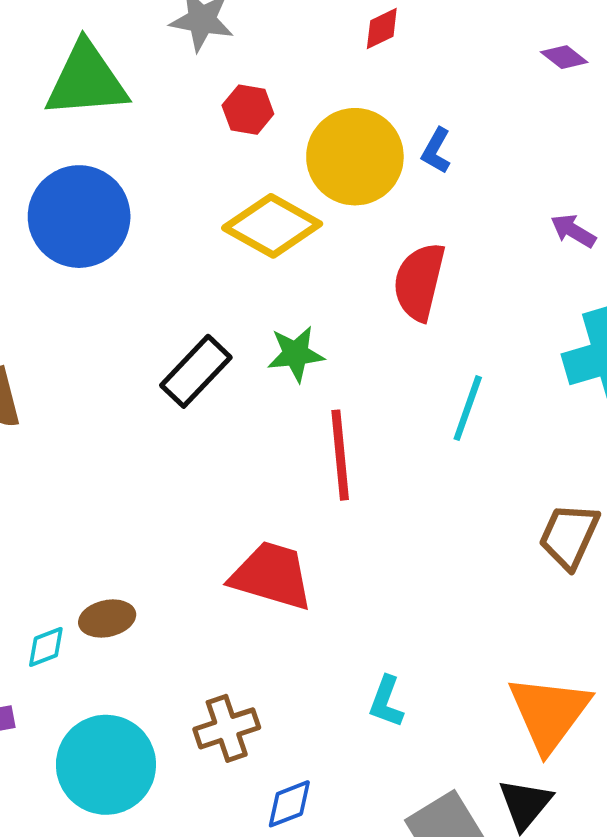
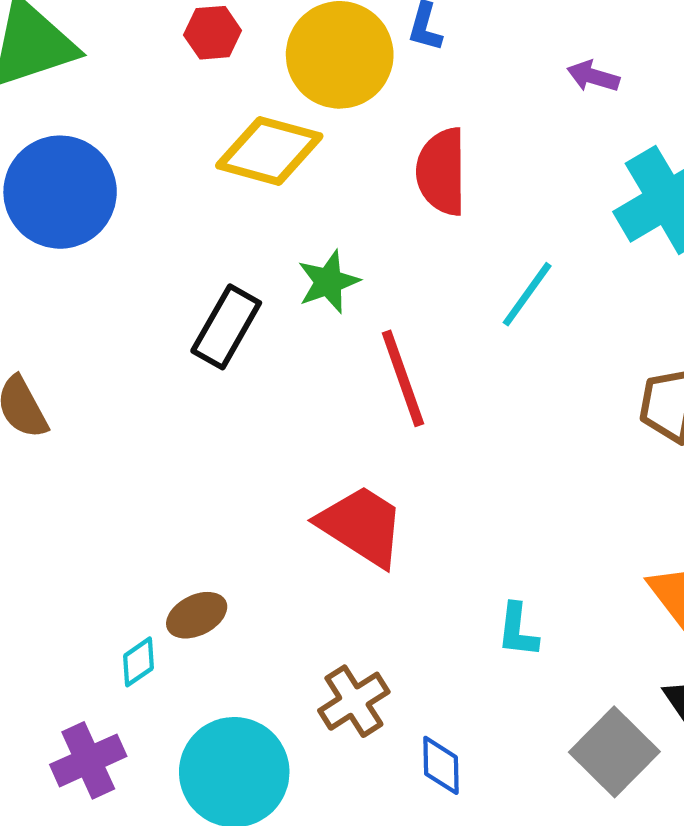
cyan line: (468, 408) -> (527, 294), turned 30
red trapezoid: (272, 576) -> (361, 526), turned 30
blue diamond: (289, 804) -> (441, 765), turned -56

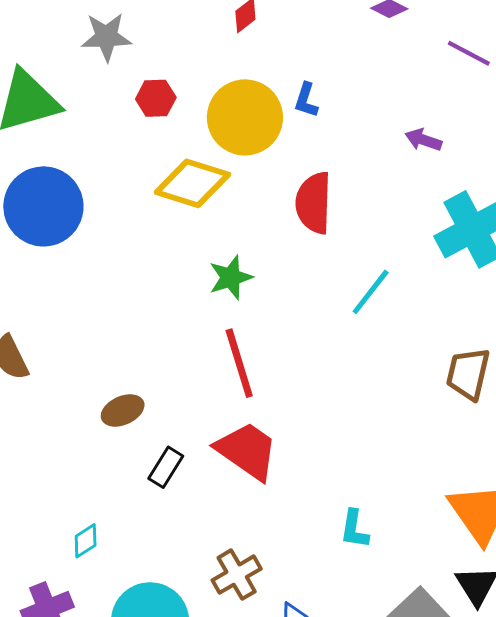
black rectangle: (226, 327) -> (166, 467), moved, size x0.7
red line: (403, 378) -> (239, 363), moved
brown ellipse: (197, 615) -> (123, 410), moved

